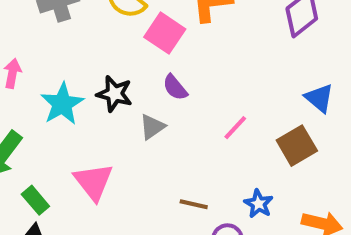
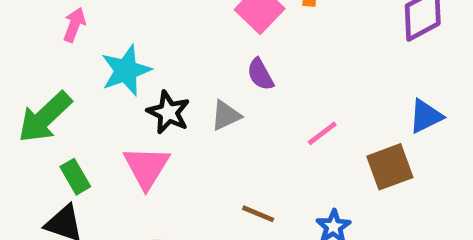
black star: (114, 94) -> (168, 112), moved
blue triangle: (319, 98) -> (426, 116), turned 44

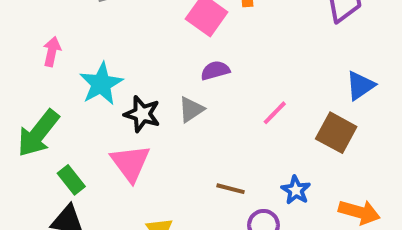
purple semicircle: (260, 74) -> (215, 71), turned 112
brown square: (390, 167) -> (336, 133), turned -33

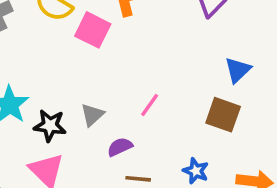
purple semicircle: (215, 71) -> (120, 147), moved
pink line: (275, 113) -> (150, 105), moved

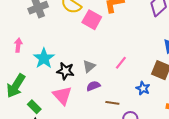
purple semicircle: (120, 147) -> (93, 86), moved
blue star: (196, 171) -> (143, 88), moved

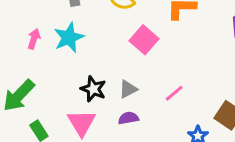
pink square: (92, 20) -> (144, 40), moved
cyan star: (44, 58) -> (69, 38), moved

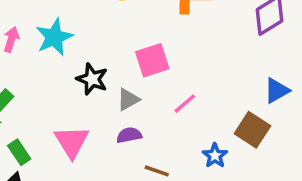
pink square: (144, 40) -> (152, 60), moved, turned 32
black star: (93, 89) -> (92, 79), moved

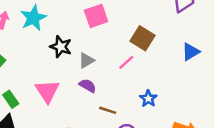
pink square: (152, 60) -> (96, 16), moved
brown square: (252, 130) -> (143, 38), moved
purple semicircle: (129, 135) -> (88, 86), turned 42

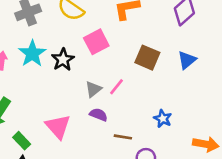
black star: (61, 47) -> (63, 60), moved, turned 30
blue triangle: (191, 52) -> (187, 60), moved
pink line: (126, 62) -> (116, 87), moved

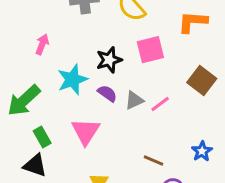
cyan star: (32, 54) -> (72, 80), moved
purple semicircle: (98, 115) -> (107, 93), moved

